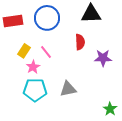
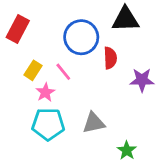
blue circle: (47, 18) -> (81, 37), moved
red rectangle: (13, 21) -> (18, 29), turned -54
green star: (110, 109) -> (127, 150), moved

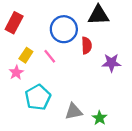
pink star: (45, 92) -> (16, 72), moved
gray triangle: (94, 123) -> (74, 111), moved
cyan pentagon: (48, 124) -> (38, 97), turned -30

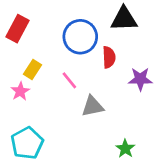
pink line: (50, 56) -> (69, 80), moved
cyan pentagon: (38, 97) -> (27, 143), moved
gray triangle: (74, 111) -> (93, 106), moved

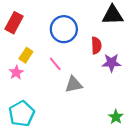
black triangle: (124, 19) -> (113, 15), moved
red semicircle: (109, 57) -> (96, 45), moved
green star: (125, 149) -> (116, 117), moved

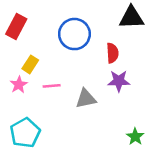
purple star: (111, 63) -> (119, 81), moved
pink line: (55, 64) -> (52, 86), moved, turned -56

